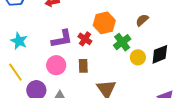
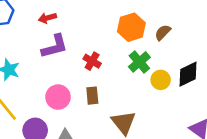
orange hexagon: (104, 23) -> (131, 27), moved
purple L-shape: (62, 39) -> (55, 46), moved

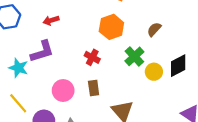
orange hexagon: (131, 27) -> (111, 27), moved
purple L-shape: (55, 46) -> (42, 51), moved

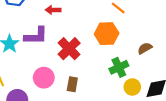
red cross: (92, 57) -> (69, 49), moved, size x1.5

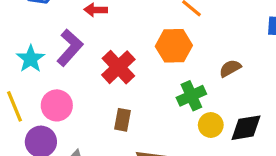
purple L-shape: (36, 36) -> (70, 48), turned -50
pink circle: (44, 78) -> (57, 105), moved

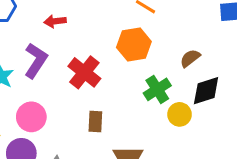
black diamond: (246, 128) -> (206, 91), moved

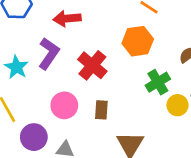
red arrow: (55, 21) -> (67, 19), size x1.4
pink circle: (31, 117) -> (64, 105), moved

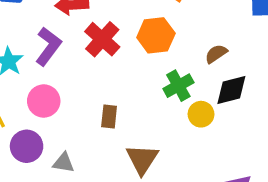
red cross: (92, 65) -> (102, 39), moved
pink circle: (64, 105) -> (44, 101), moved

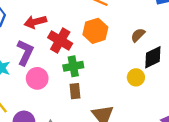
green cross: (178, 86) -> (73, 66), moved, turned 30
pink circle: (44, 101) -> (37, 78), moved

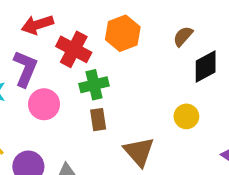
yellow circle: (136, 77) -> (186, 116), moved

